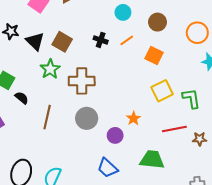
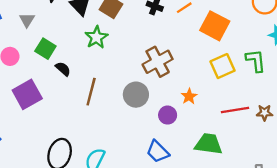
orange square: (154, 55) -> (215, 26), size x1.4
brown cross: (82, 81) -> (158, 62), moved, turned -30
green L-shape: (191, 98) -> (256, 61), moved
brown star: (200, 139) -> (264, 113), moved

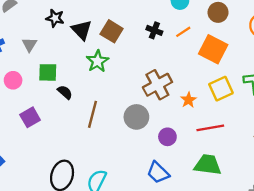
green square: (45, 49) -> (48, 72), turned -30
purple square: (27, 94) -> (30, 117), size x0.7
orange star: (189, 96) -> (189, 100), moved
red line: (235, 110) -> (210, 128), moved

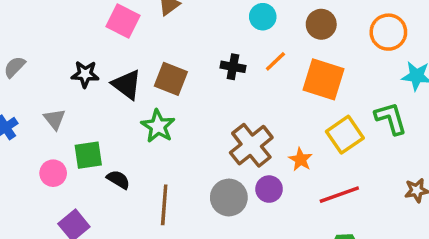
pink circle: (13, 80) -> (53, 173), moved
purple circle: (167, 137) -> (269, 189), moved

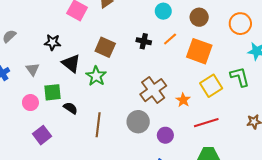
black triangle: (127, 85) -> (71, 63), moved
purple circle: (269, 189) -> (165, 135), moved

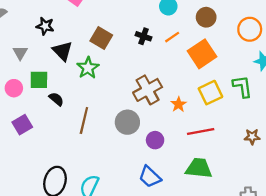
orange square: (199, 51) -> (202, 54), turned 30

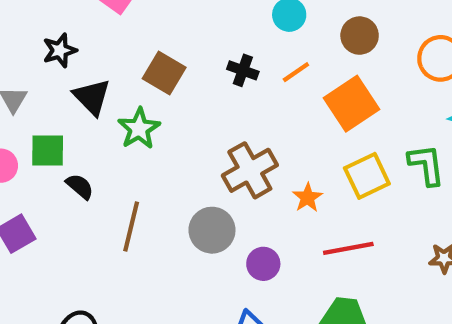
black star: (45, 26) -> (60, 50), turned -30

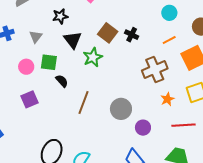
black cross: (243, 70) -> (132, 35), moved
brown cross: (250, 170) -> (155, 70), moved

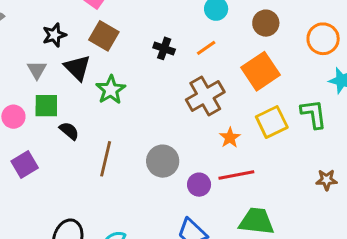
brown square: (108, 33) -> (104, 36), moved
gray triangle: (36, 37) -> (37, 70), moved
orange line: (169, 40) -> (206, 48), moved
red line: (184, 125) -> (236, 175), moved

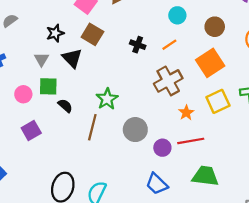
green star: (111, 90) -> (107, 99), moved

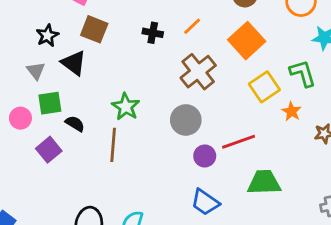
orange star: (186, 113) -> (292, 111), moved
purple square: (31, 130) -> (49, 150), moved
gray circle: (135, 130) -> (186, 120), moved

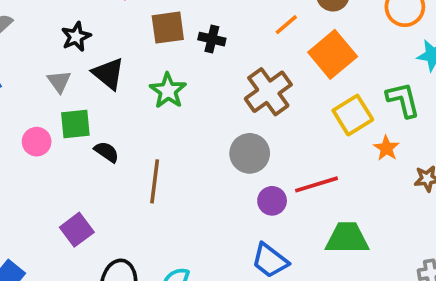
orange line: (192, 26) -> (286, 25), moved
brown square: (94, 29) -> (168, 28), moved, turned -32
green star: (126, 107) -> (168, 91), moved
purple square: (49, 150) -> (77, 230), moved

